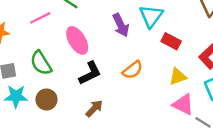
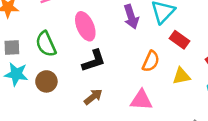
orange semicircle: (133, 70) -> (151, 61), moved, turned -35
pink triangle: (183, 104) -> (141, 100), moved, turned -30

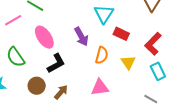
purple arrow: (131, 17) -> (81, 37), moved
yellow triangle: (181, 76) -> (128, 62), turned -42
brown circle: (46, 81) -> (37, 86), moved

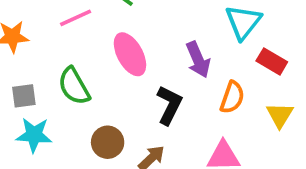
black L-shape: (56, 63) -> (169, 105), moved, turned -40

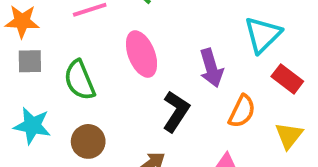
gray square: (24, 96) -> (30, 61), moved
brown circle: (108, 142) -> (88, 141), moved

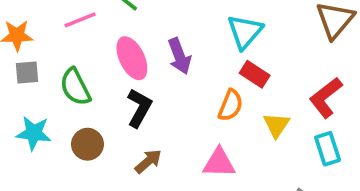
purple arrow: (211, 68) -> (179, 56), moved
red rectangle: (287, 79) -> (255, 74), moved
black L-shape: (176, 111) -> (139, 108), moved

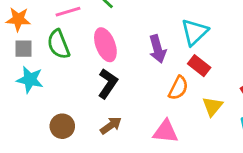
purple arrow: (179, 56) -> (158, 49), moved
green semicircle: (75, 87) -> (58, 44), moved
cyan star: (34, 133) -> (30, 80), moved
brown circle: (87, 144) -> (62, 126), moved

